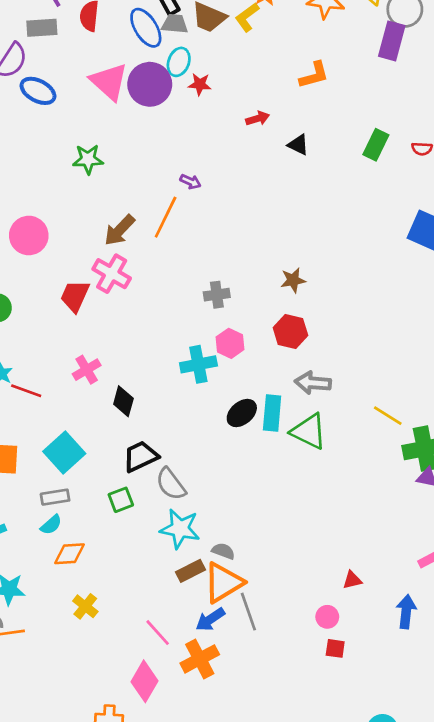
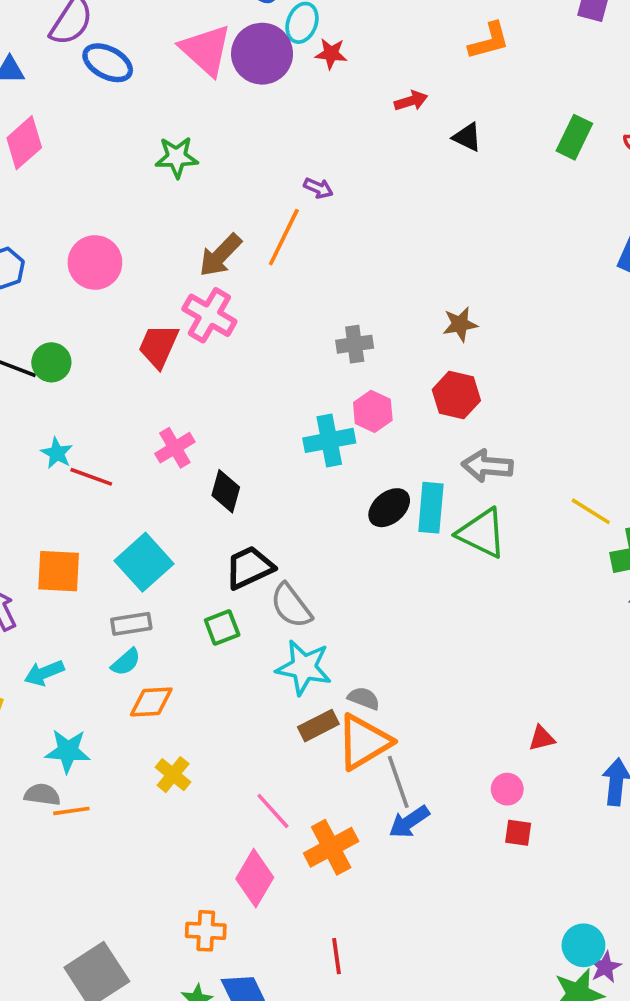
blue arrow: (210, 619) -> (409, 822), moved

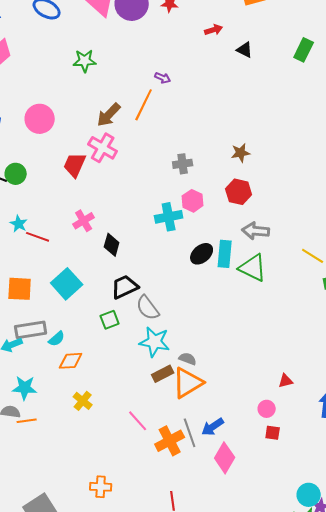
gray rectangle: (131, 624) -> (31, 330), moved, size x1.4
gray line: (398, 782) -> (190, 433), moved
pink diamond: (255, 878) -> (225, 458), moved

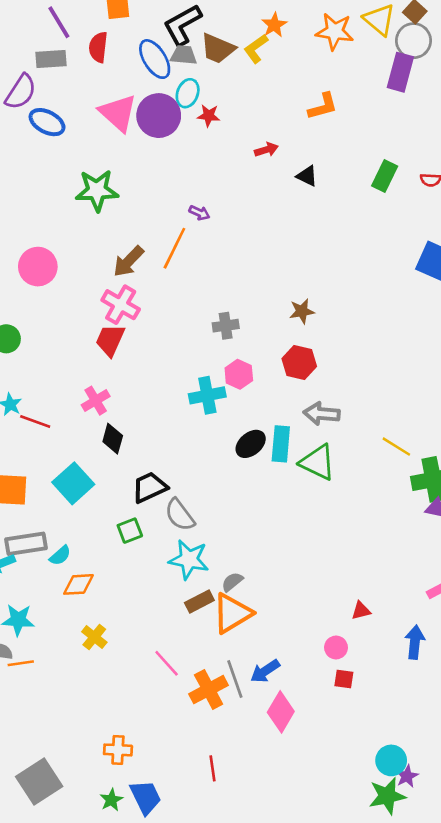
green star: (85, 61) -> (97, 190), size x1.4
red trapezoid: (75, 165) -> (110, 340), moved
black diamond: (112, 245) -> (113, 439), moved
gray semicircle: (188, 359) -> (232, 582), turned -60

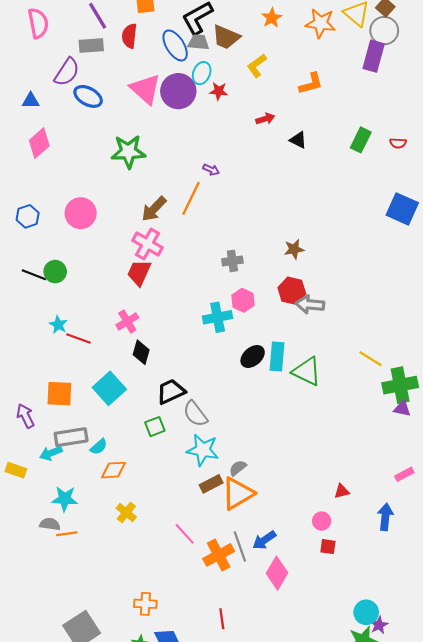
yellow L-shape: (256, 49) -> (257, 66), moved
gray arrow: (322, 414) -> (310, 304), moved

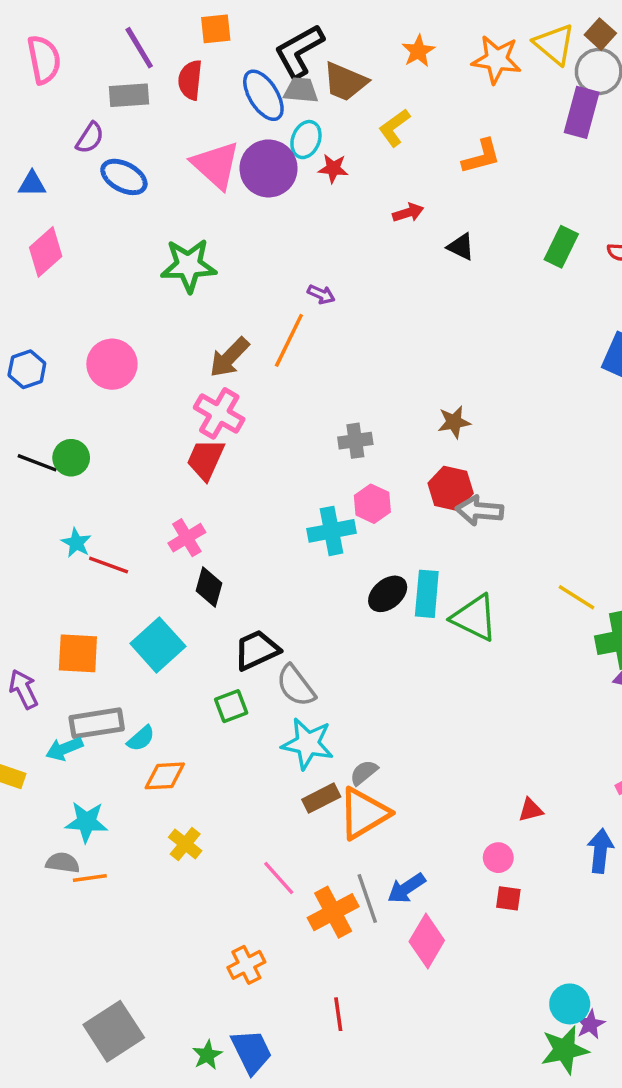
purple semicircle: (67, 72) -> (90, 138), size x0.7
orange cross: (145, 604) -> (246, 965), moved, turned -30

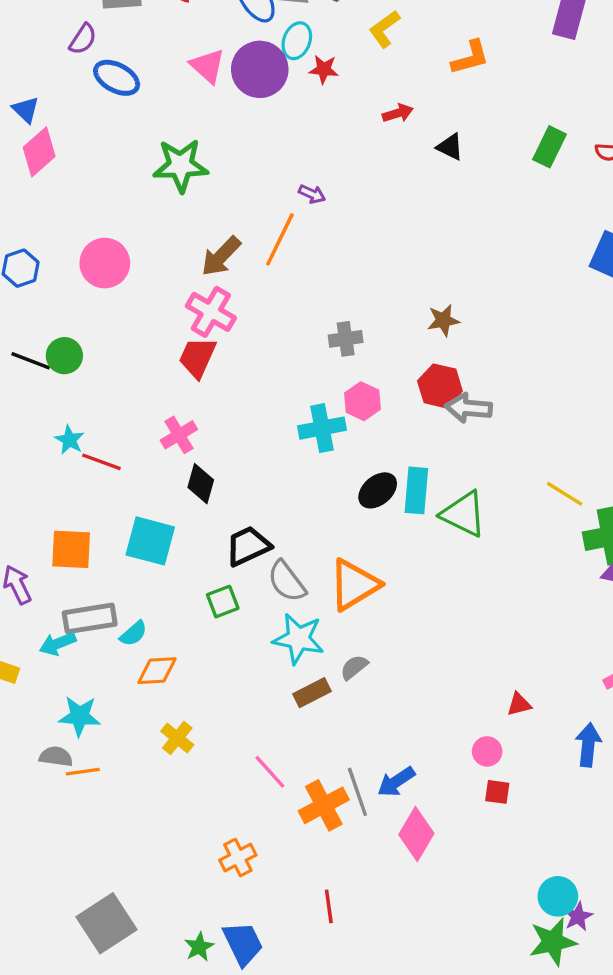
pink triangle: (216, 165) -> (208, 66), size x0.7
blue triangle: (32, 184) -> (26, 110), moved, turned 44
cyan square: (158, 645) -> (150, 541), turned -33
orange triangle: (364, 813) -> (354, 585), moved

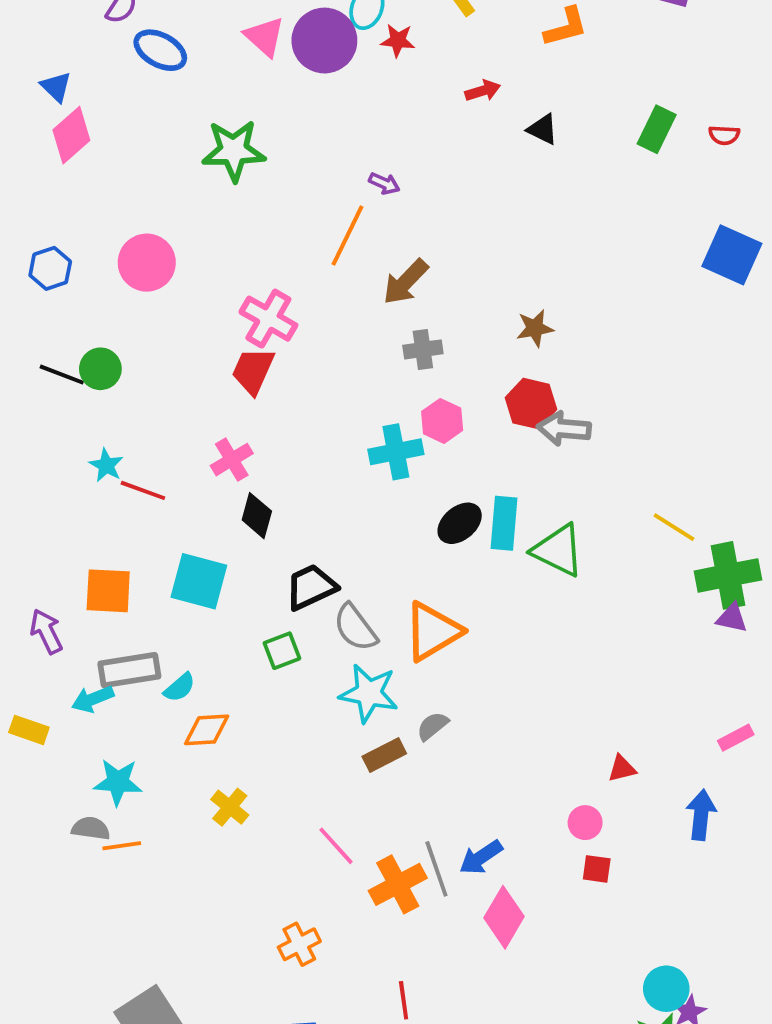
brown arrow: (221, 256) -> (406, 282), moved

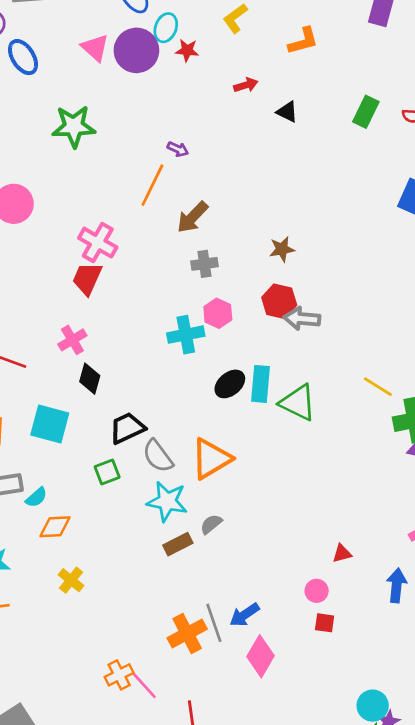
blue ellipse: (160, 50) -> (23, 57), turned 30
pink line: (336, 846) -> (144, 686), moved

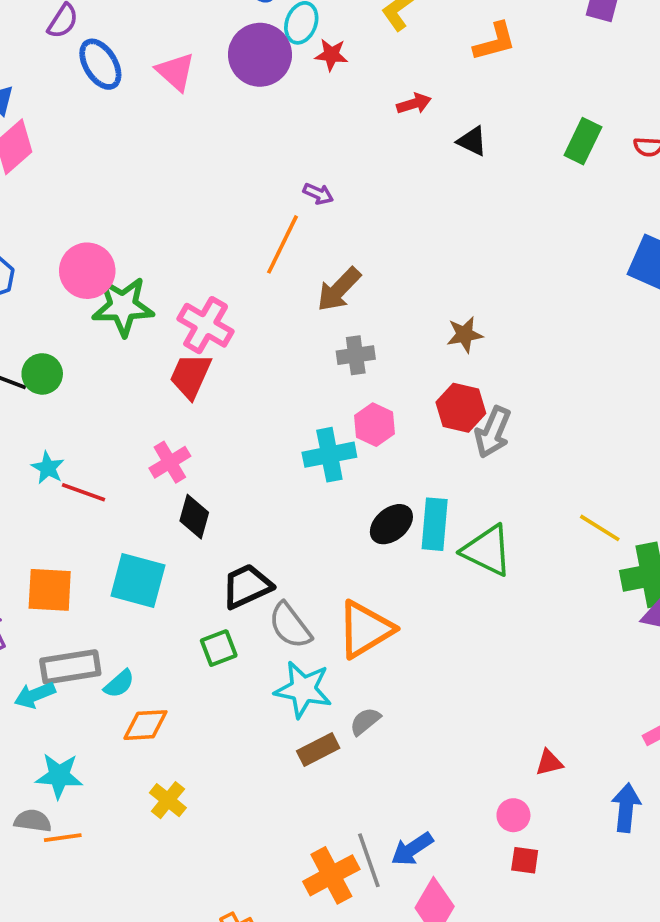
pink triangle: (95, 48) -> (175, 72), moved
green star: (74, 126) -> (123, 306), moved
gray arrow: (302, 319) -> (493, 432), turned -72

